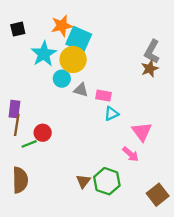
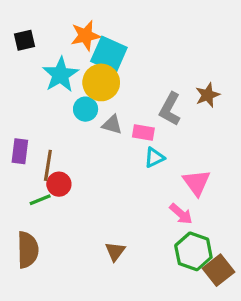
gray L-shape: (152, 52) -> (170, 109), moved
brown line: (17, 125) -> (48, 165), moved
green hexagon: (107, 181) -> (193, 251), moved

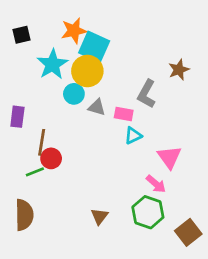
brown star: (207, 95) -> (179, 70), moved
purple rectangle: (20, 151) -> (17, 117), moved
green hexagon: (193, 251) -> (148, 212), moved

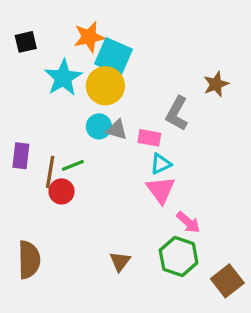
cyan circle: (74, 94) -> (99, 126), moved
purple rectangle: (17, 117) -> (21, 156), moved
pink triangle: (169, 157) -> (161, 190), moved
green line: (35, 172) -> (73, 165), moved

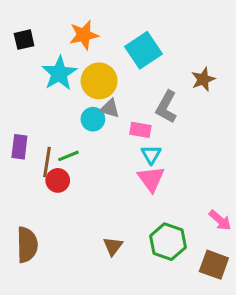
cyan square: (114, 57) -> (143, 50), moved, turned 32
gray triangle: (117, 130) -> (110, 108), moved
cyan triangle: (161, 164) -> (151, 154), turned -35
pink arrow: (188, 222) -> (220, 220), moved
brown square: (227, 281) -> (214, 265), turned -32

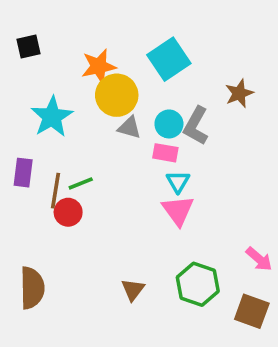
orange star: (84, 35) -> (99, 66), moved
cyan star: (59, 73) -> (52, 117), moved
cyan circle: (93, 119) -> (169, 124), moved

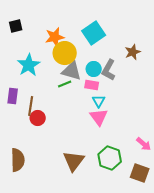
gray triangle: (129, 128) -> (72, 71), size x1.5
green line: (81, 183) -> (65, 84), moved
brown triangle: (133, 290) -> (74, 161), size x1.6

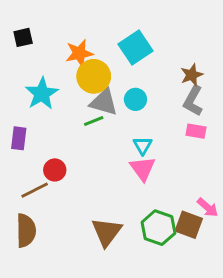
gray L-shape: (109, 70) -> (193, 101), moved
pink rectangle: (92, 85) -> (196, 131), moved
brown line: (31, 106) -> (35, 190), moved, turned 54
brown square: (140, 173) -> (189, 225), moved

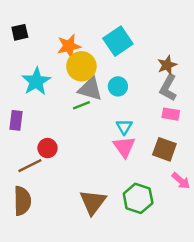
brown square: (189, 225) -> (164, 149), moved

